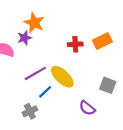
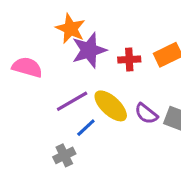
purple star: (25, 38) -> (89, 50), moved, size x1.6
purple semicircle: (87, 108) -> (146, 114), moved

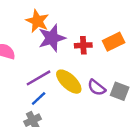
blue line: (86, 128) -> (39, 98), moved

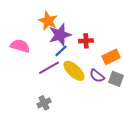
orange rectangle: (114, 42) -> (111, 57), moved
blue line: (39, 98) -> (61, 51), moved

